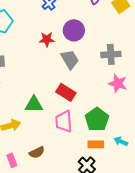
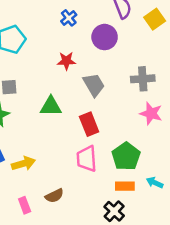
purple circle: (74, 30) -> (105, 37), moved
red rectangle: (66, 92) -> (89, 124), turned 36
green triangle: (34, 104) -> (51, 106), moved

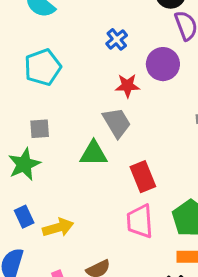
red star: (66, 61) -> (127, 86), moved
gray trapezoid: (94, 85) -> (117, 123), moved

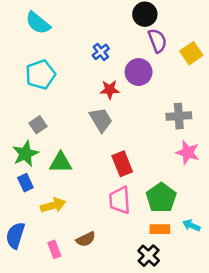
gray square: (40, 129) -> (38, 125), turned -30
green triangle: (94, 153) -> (61, 163), moved
blue rectangle: (24, 217) -> (25, 183), moved

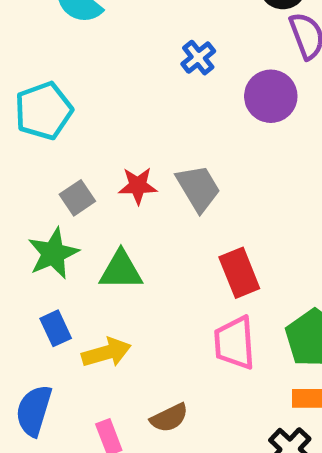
cyan pentagon: (40, 75) -> (44, 111), moved
red star: (110, 90) -> (138, 186), moved
blue rectangle: (25, 183) -> (56, 328), moved

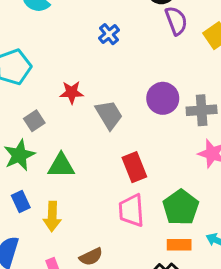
purple circle: (271, 96) -> (163, 98), moved
red star: (138, 186) -> (72, 92), moved
yellow arrow: (106, 353) -> (52, 216), turned 108

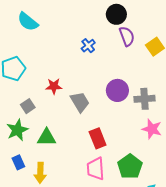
blue cross: (109, 34) -> (88, 46), moved

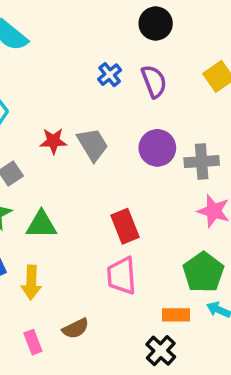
purple semicircle: (127, 36) -> (154, 81), moved
gray trapezoid: (80, 102) -> (93, 144), moved
green pentagon: (130, 167) -> (203, 272), moved

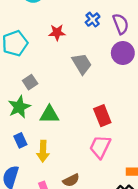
red star: (53, 141) -> (57, 33), moved
purple circle: (157, 148) -> (123, 53), moved
pink trapezoid: (122, 276) -> (100, 147), turned 30

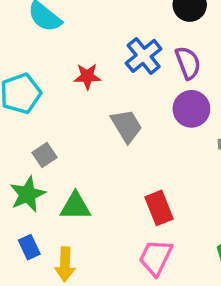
blue cross: (93, 20) -> (144, 56), size x1.5

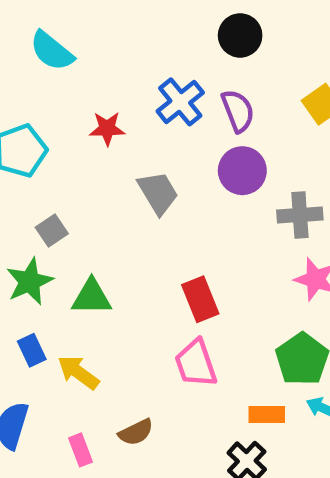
pink trapezoid: (156, 257) -> (196, 364), turned -45
yellow arrow: (65, 264) -> (78, 372), turned 124

